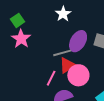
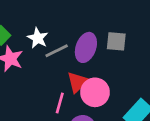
white star: (63, 14) -> (38, 38), moved
gray line: (62, 53) -> (57, 51), moved

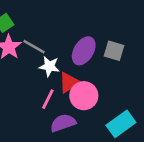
white star: (38, 38) -> (49, 66), moved, turned -30
gray line: (57, 51) -> (34, 47), moved, turned 45

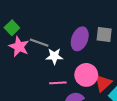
red triangle: (69, 83) -> (103, 83), moved
pink line: (48, 99) -> (58, 83), turned 70

